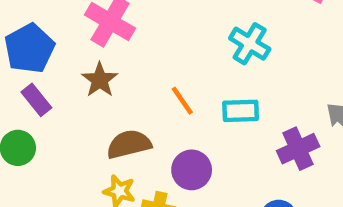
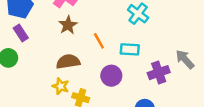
brown star: (100, 80) -> (68, 25), moved
purple circle: (192, 170) -> (111, 76), moved

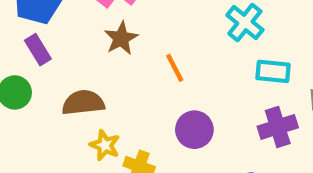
cyan rectangle: (130, 49) -> (273, 71), moved
brown semicircle: (68, 62) -> (83, 103), moved

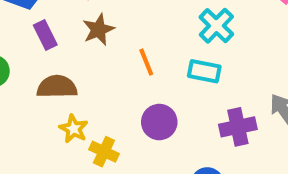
purple rectangle: (38, 50) -> (45, 35), moved
cyan rectangle: (273, 71) -> (204, 71), moved

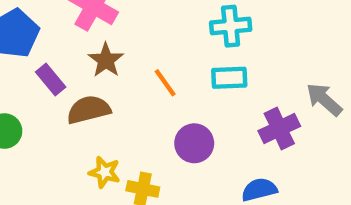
cyan cross: (216, 26) -> (231, 26), turned -36
brown semicircle: (57, 87) -> (89, 110), moved

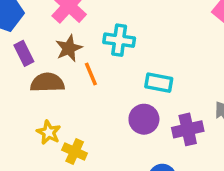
cyan cross: (231, 26) -> (119, 40), moved
orange line: (165, 83) -> (91, 74), moved
purple circle: (194, 143) -> (144, 119), moved

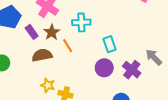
purple rectangle: (24, 53) -> (32, 32), moved
cyan rectangle: (159, 83) -> (110, 44), turned 70
purple cross: (188, 129) -> (132, 70), turned -30

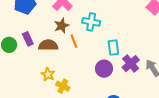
purple rectangle: (32, 32) -> (28, 39), moved
purple cross: (132, 70) -> (131, 64), moved

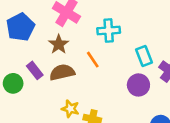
brown star: (62, 26) -> (59, 44), moved

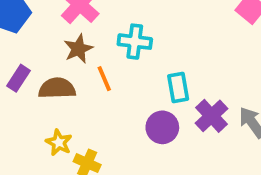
brown star: (59, 44) -> (78, 49), moved
purple rectangle: (35, 70) -> (19, 78), turned 60

